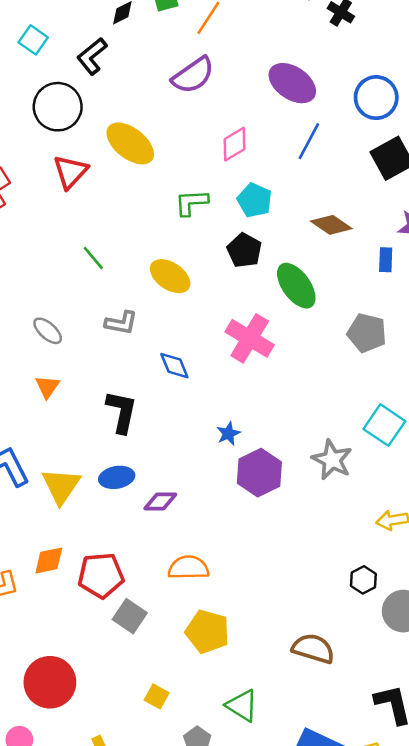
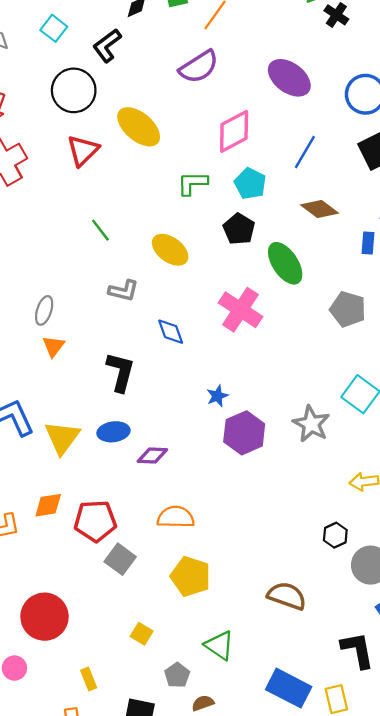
blue line: (309, 141) -> (305, 152), moved
pink diamond: (234, 144) -> (234, 131), size x1.4
gray ellipse: (48, 331) -> (44, 310), moved, turned 64

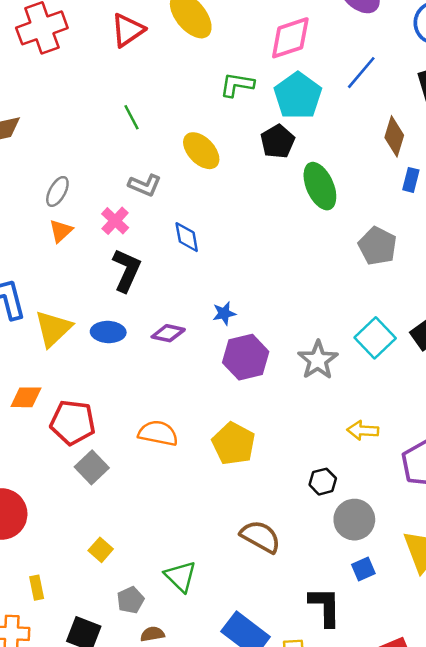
cyan pentagon: (250, 184) -> (298, 96), size x1.4
brown diamond: (319, 209) -> (394, 136), moved, turned 60
pink cross: (240, 310) -> (115, 221), moved, size x0.6
purple diamond: (152, 455) -> (168, 333), moved
yellow pentagon: (191, 576) -> (234, 444), moved

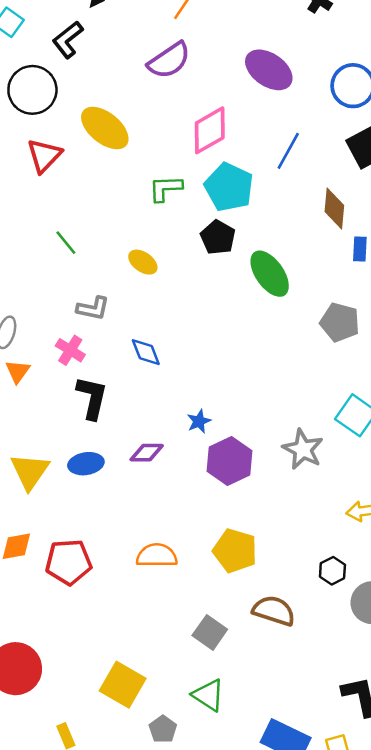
yellow ellipse: (201, 151) -> (143, 262), size x0.7
gray square: (92, 467) -> (210, 632), moved
brown semicircle: (260, 537) -> (274, 611), moved
yellow square: (101, 550) -> (123, 685), size x1.8

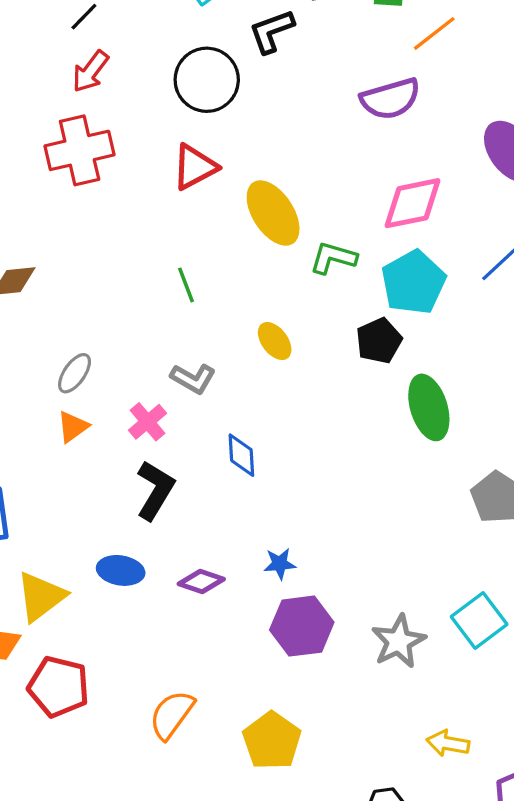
yellow ellipse: (105, 128) -> (273, 213), moved
yellow triangle: (30, 471) -> (41, 596), moved
orange semicircle: (157, 556) -> (172, 715), turned -72

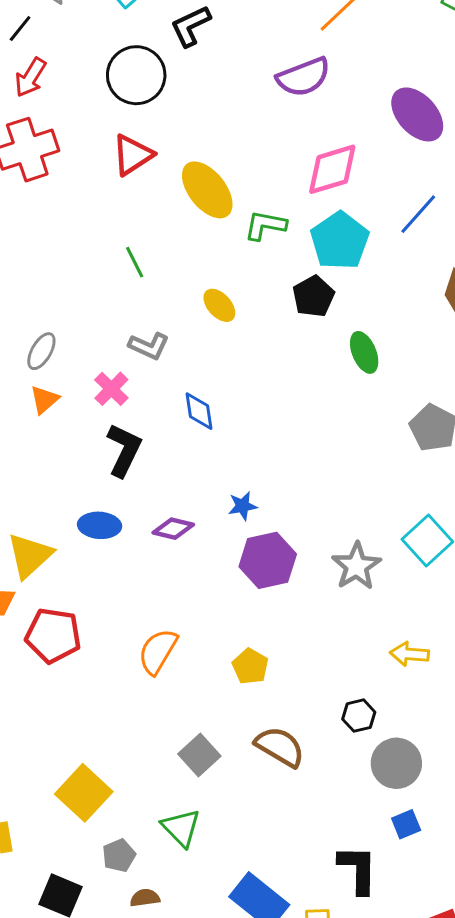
green ellipse: (429, 407) -> (364, 352), size x0.7
yellow pentagon: (272, 741) -> (250, 666), size x0.7

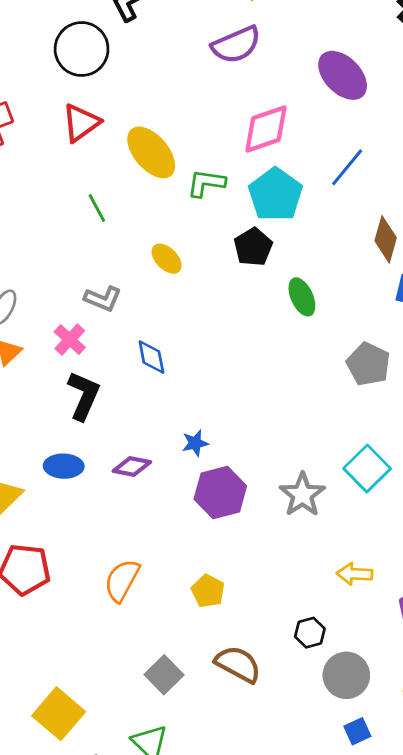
green line: (135, 262) -> (97, 208), moved

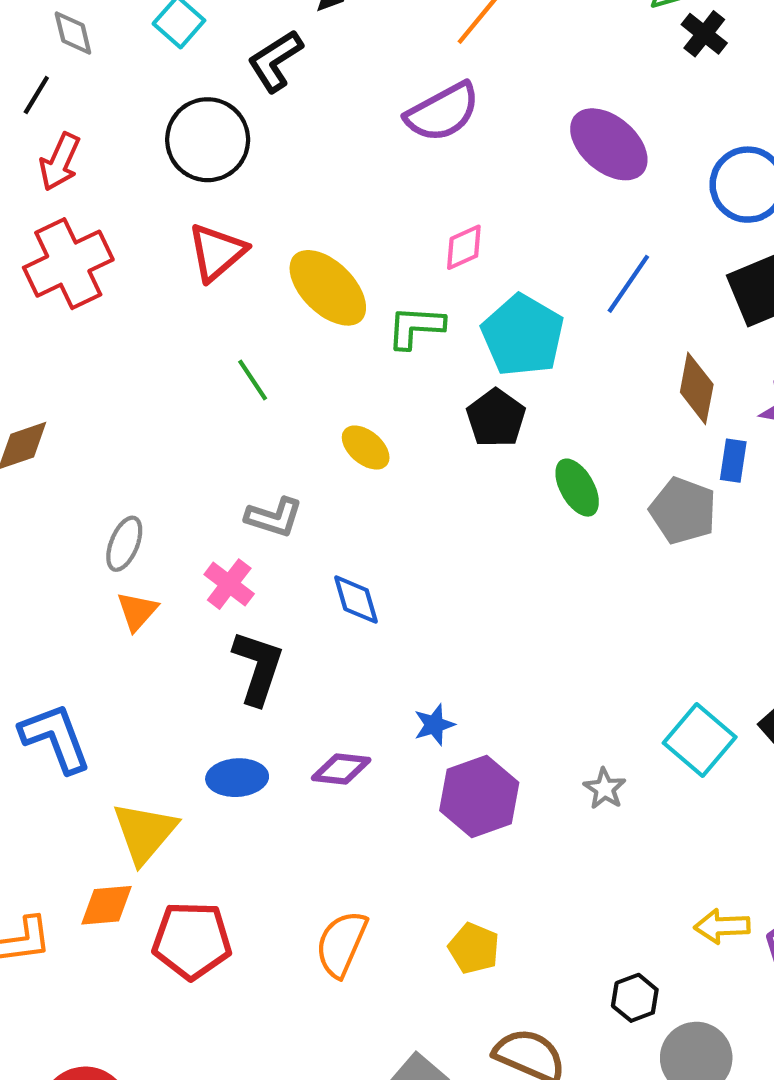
pink diamond: (266, 129) -> (464, 247), moved, size x0.6
gray pentagon: (368, 364) -> (683, 511), moved
gray star: (302, 495) -> (605, 789), size x0.6
yellow arrow: (355, 574) -> (722, 926), moved

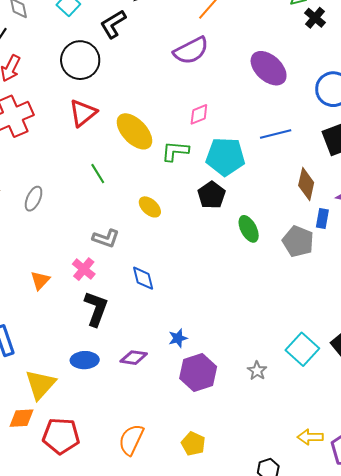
blue line: (628, 284) -> (276, 134), turned 40
cyan pentagon: (523, 335) -> (225, 157), turned -30
gray ellipse: (124, 544) -> (34, 199), moved

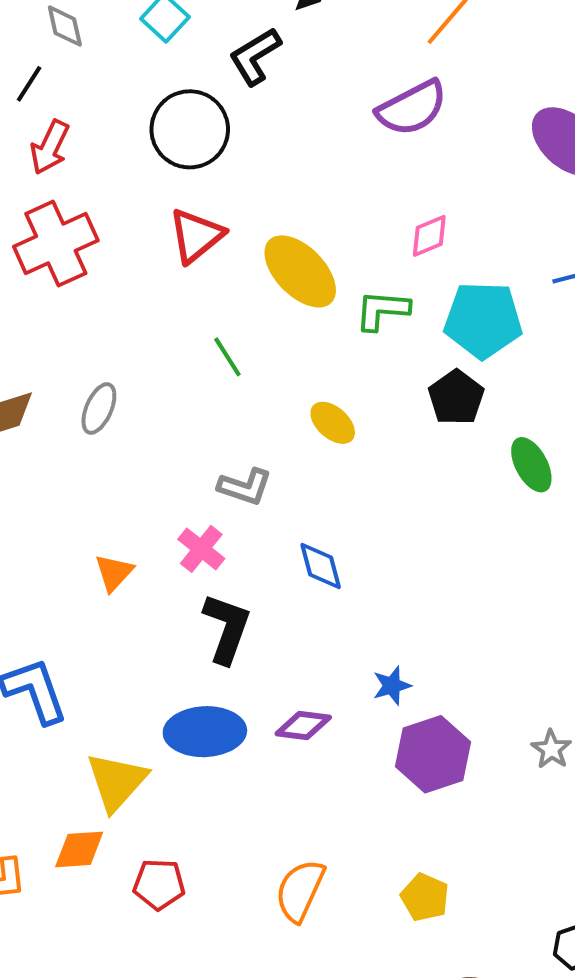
blue ellipse: (85, 360) -> (205, 732), size x1.4
red pentagon: (61, 436) -> (159, 884), size x0.7

